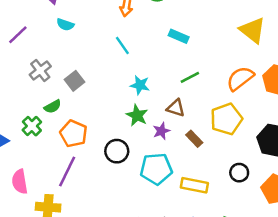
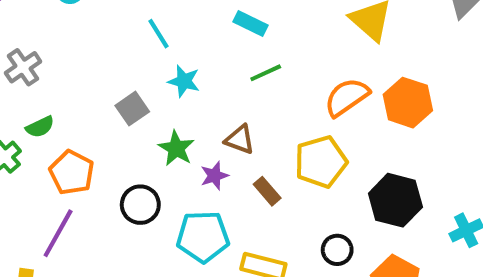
green line: (190, 77) -> (266, 73), moved
gray square: (74, 81) -> (132, 109), moved
cyan star: (140, 85) -> (184, 81), moved

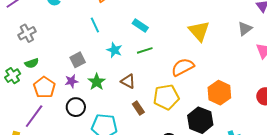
cyan star: (184, 81) -> (114, 50), moved
orange hexagon: (408, 103) -> (219, 93), moved
purple star: (214, 176) -> (71, 81), moved

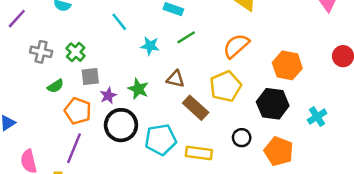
gray cross: (27, 33) -> (41, 52), turned -36
gray square: (78, 60) -> (90, 76), moved, turned 35
green cross: (13, 76) -> (76, 52), moved
black circle: (76, 107) -> (121, 125), size x1.4
brown rectangle: (138, 108) -> (196, 108), size x1.5

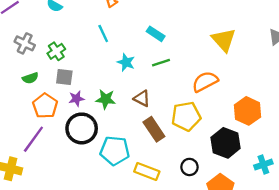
green star: (138, 89) -> (106, 99), turned -30

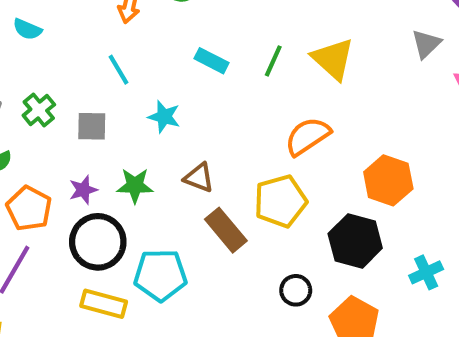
green line: (161, 63) -> (273, 61), moved, turned -42
gray square: (64, 77) -> (92, 126), moved
yellow rectangle: (147, 171) -> (104, 304), moved

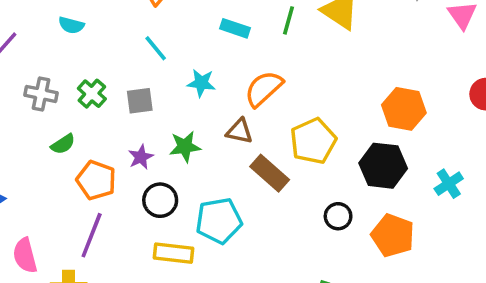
orange semicircle: (308, 136) -> (264, 89), moved
black circle: (98, 242) -> (160, 200), size x0.7

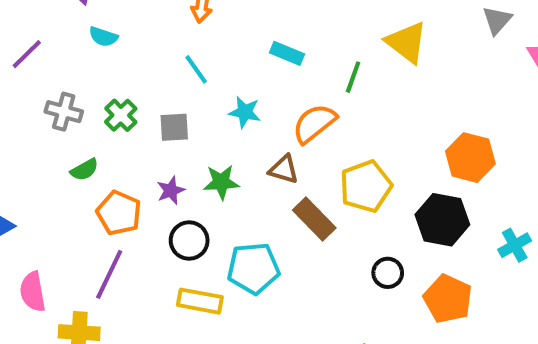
green line: (289, 20) -> (353, 77), moved

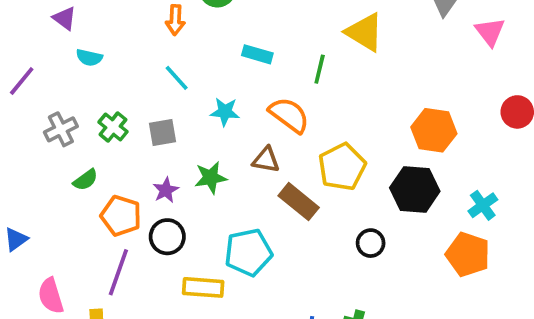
gray cross: (64, 112) -> (61, 129), turned -36
orange semicircle: (314, 123) -> (289, 115), turned 81
black circle: (189, 240) -> (167, 237), moved
orange pentagon: (448, 299) -> (468, 254), moved

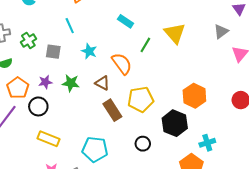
cyan rectangle: (257, 54) -> (126, 21), moved
cyan pentagon: (248, 252) -> (95, 149), moved

